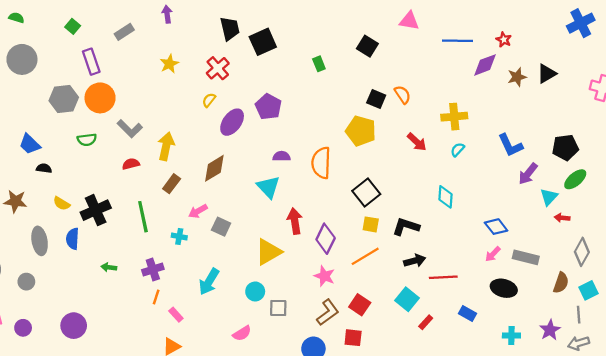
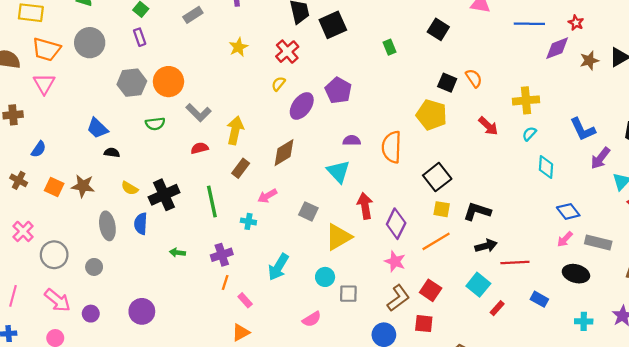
purple rectangle: (91, 62) -> (140, 37), moved, size x0.7
cyan diamond: (445, 197) -> (546, 167), moved
gray square: (221, 227) -> (308, 211), moved

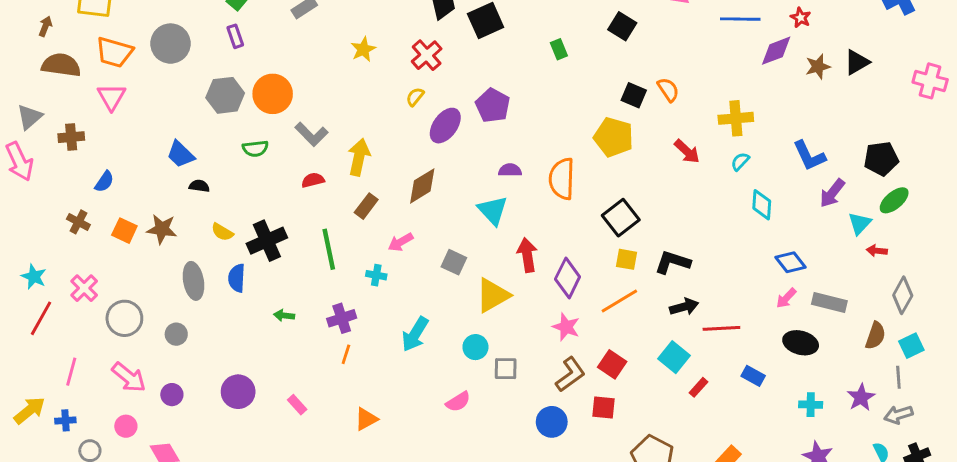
pink rectangle: (245, 300) -> (297, 405), moved

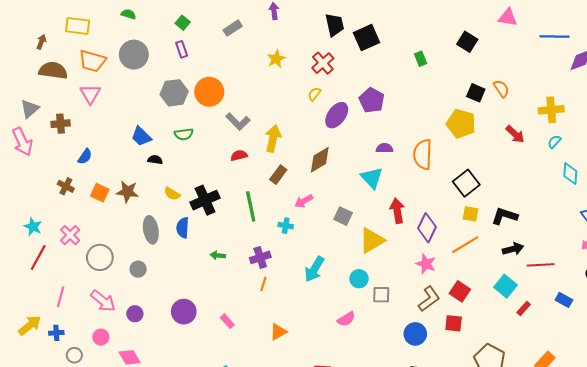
green semicircle: (255, 149) -> (184, 134), moved

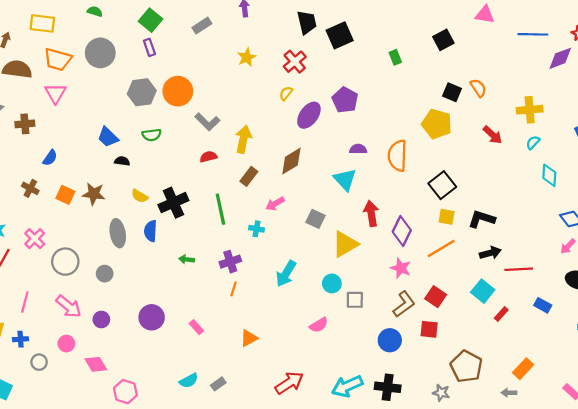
green square: (183, 23) -> (151, 20), size x1.5
black square: (467, 42) -> (443, 40), turned 30

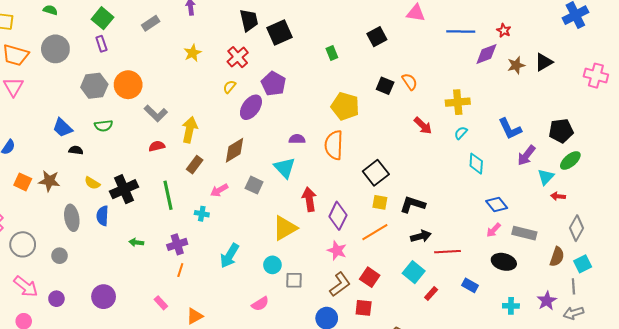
purple pentagon: (345, 100) -> (273, 84), moved
yellow pentagon: (437, 124) -> (345, 106), moved
gray square: (315, 219) -> (254, 185), moved
pink rectangle: (196, 327) -> (161, 303), moved

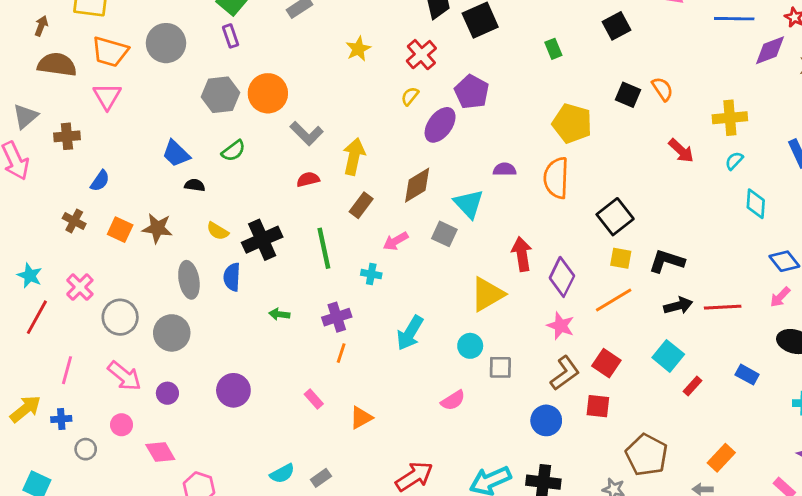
green semicircle: (104, 126) -> (233, 151), turned -30
cyan triangle: (285, 168) -> (469, 204), moved
red line: (447, 252) -> (723, 307), moved
gray circle: (60, 256) -> (172, 333), size x1.6

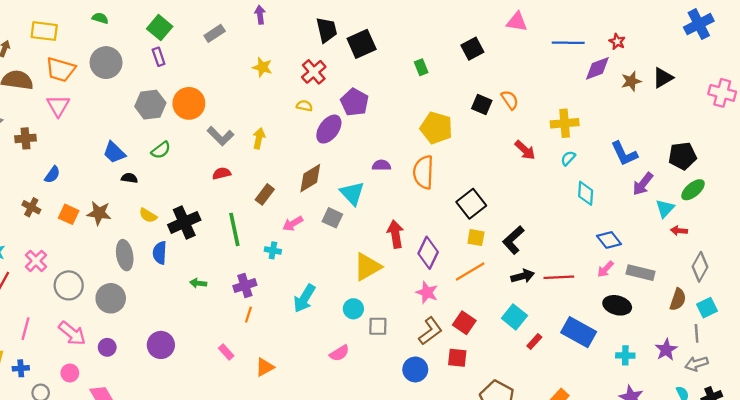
yellow star: (358, 49) -> (262, 67), turned -30
yellow semicircle: (410, 96) -> (304, 106), turned 63
yellow arrow: (354, 156) -> (259, 138), moved, size x0.7
black L-shape: (667, 261) -> (513, 240), turned -60
blue rectangle: (747, 375) -> (579, 332), size x1.8

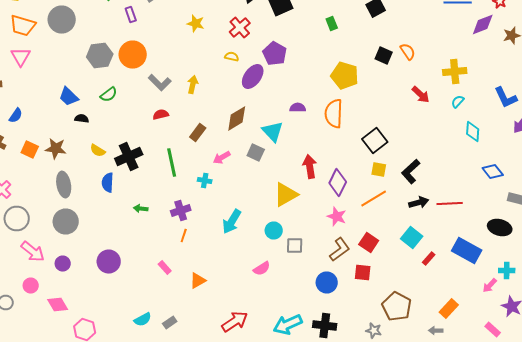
purple rectangle: (159, 57) -> (131, 14), moved
gray ellipse: (125, 255) -> (64, 184), moved
pink arrow: (605, 269) -> (490, 286), moved
gray circle: (69, 285) -> (17, 218), moved

